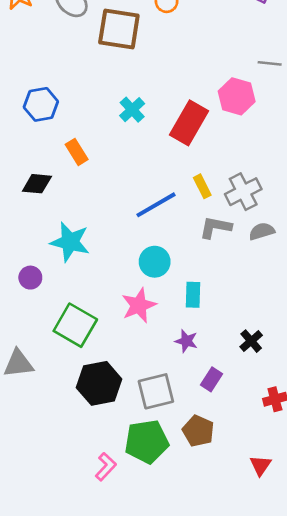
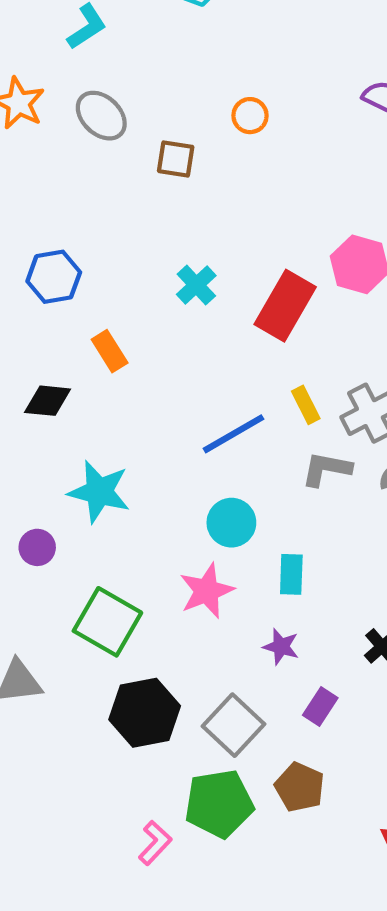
brown square: (119, 29) -> (176, 159), size x0.6
gray square: (156, 391) -> (233, 725), turned -33

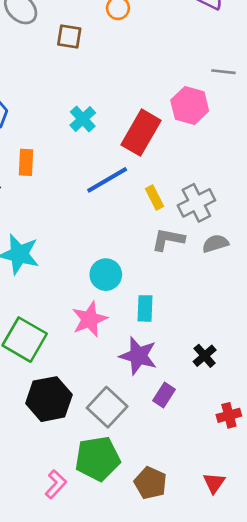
orange rectangle: (110, 351) -> (26, 162), turned 35
blue line: (233, 434) -> (107, 180), moved
purple star: (281, 647) -> (138, 356), size x1.6
brown pentagon: (300, 787) -> (150, 483), moved

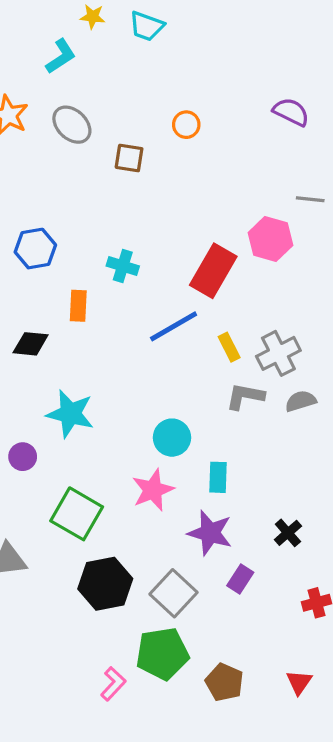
cyan cross: (83, 119) -> (123, 266), moved, turned -30

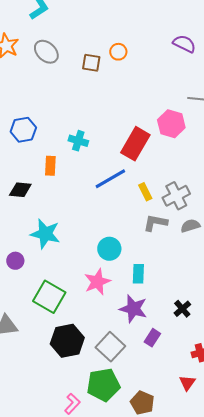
brown square: (129, 158) -> (91, 63), moved
red triangle: (299, 682) -> (187, 383), moved

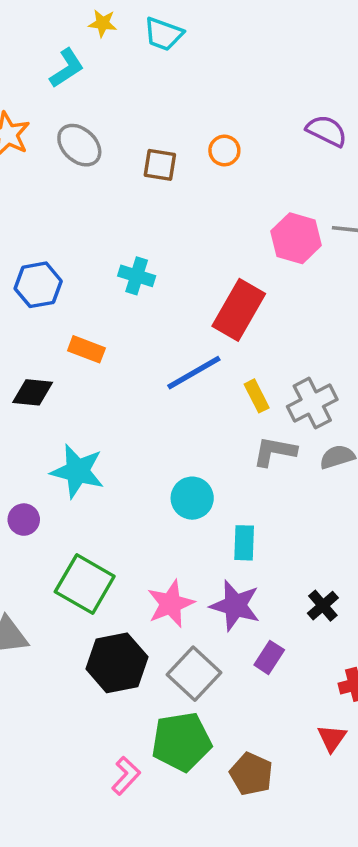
orange circle: (118, 52) -> (224, 150), moved
pink hexagon: (171, 124) -> (296, 238), moved
cyan cross: (78, 141) -> (137, 276), moved
orange rectangle: (50, 166) -> (86, 349), turned -72
pink star: (97, 282) -> (171, 604), moved

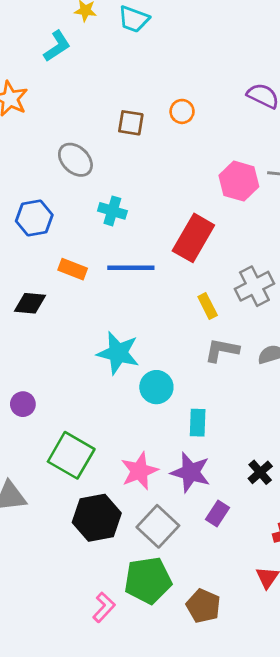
gray ellipse: (79, 145) -> (75, 160), moved
blue line: (194, 373) -> (131, 268), moved, turned 30
gray cross: (312, 403) -> (254, 286), moved
cyan star: (77, 471) -> (118, 353), moved

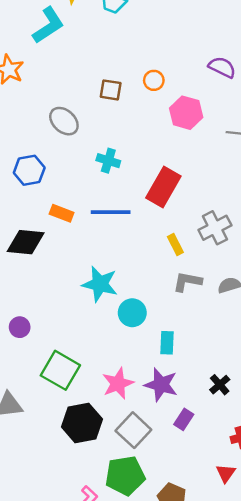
cyan L-shape: (57, 46) -> (48, 25), size x1.4
pink hexagon: (239, 181) -> (186, 113), moved
cyan cross: (112, 211) -> (108, 161), moved
black diamond: (30, 303) -> (26, 242), size x1.4

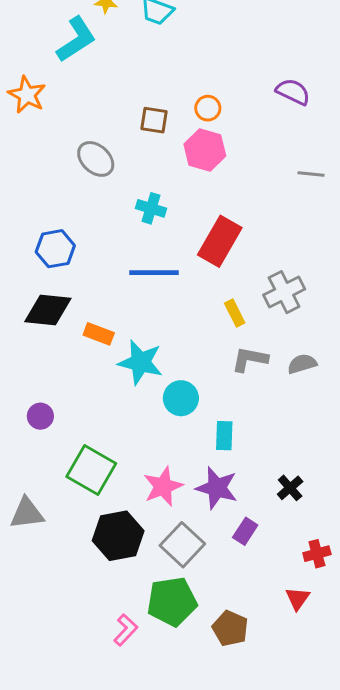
pink hexagon: (186, 113) -> (205, 150), moved
blue hexagon: (29, 170) -> (55, 249), moved
orange rectangle: (62, 213) -> (99, 334), moved

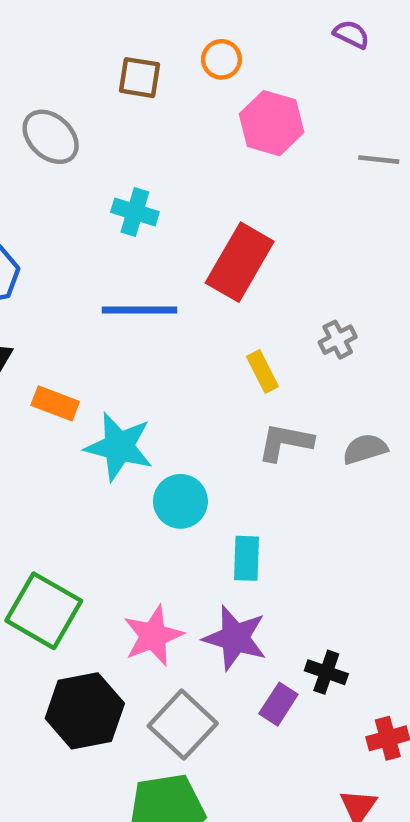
purple semicircle: (293, 92) -> (351, 34), size x0.7
pink hexagon: (205, 150) -> (272, 123), moved
gray cross: (284, 292) -> (338, 340), size x0.6
black cross: (290, 488) -> (326, 672), moved, turned -30

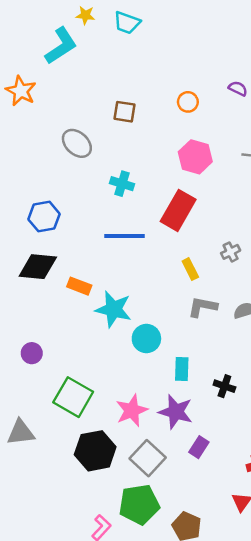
orange circle: (221, 59) -> (188, 102), moved
pink hexagon: (272, 123) -> (195, 157), moved
black cross: (326, 672) -> (224, 386), moved

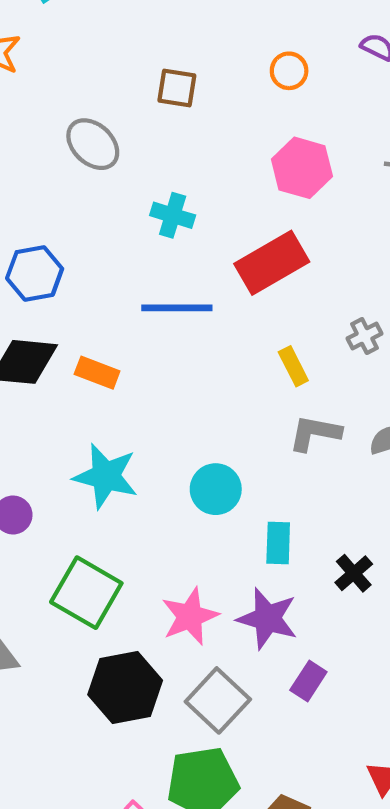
red rectangle: (178, 210) -> (272, 263), turned 30
orange rectangle: (79, 286) -> (97, 373), moved
cyan star: (113, 309) -> (106, 476), moved
black cross: (224, 386) -> (354, 573), turned 30

